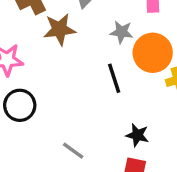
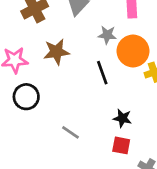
brown star: (60, 29) -> (56, 52), moved

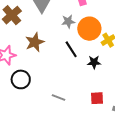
black star: (122, 118) -> (94, 62), moved

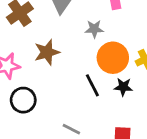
orange circle: (89, 29) -> (113, 58), moved
black line: (71, 49) -> (92, 85), moved

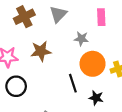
black star: (123, 87) -> (96, 98), moved

